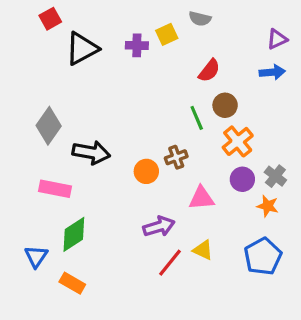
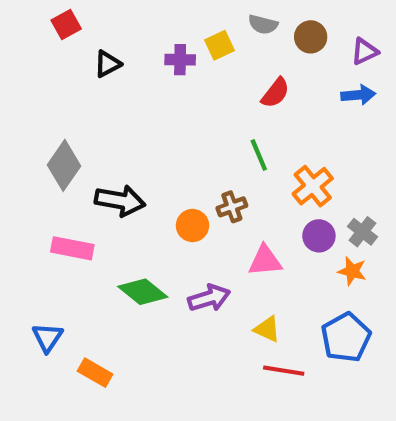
black triangle: (82, 49) -> (108, 64), size x0.6
brown circle: (225, 105) -> (311, 37), moved
green diamond: (74, 234) -> (143, 292), moved, turned 72
red line: (170, 263) -> (284, 371), moved, turned 60

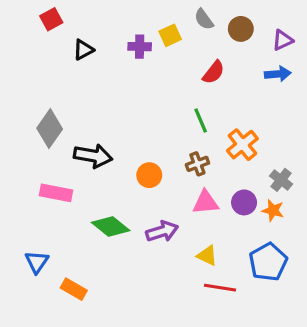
gray semicircle: (263, 24) -> (204, 19), turned 40
brown cross: (232, 207) -> (197, 164), moved
purple circle: (319, 236) -> (244, 202), moved

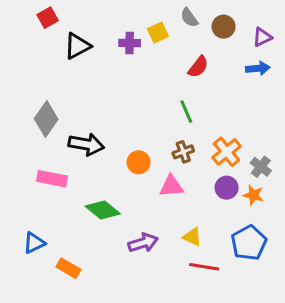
black triangle: (83, 50) -> (77, 46), size x1.4
orange cross: (242, 145) -> (227, 152), moved
pink triangle: (205, 202) -> (171, 186), moved
purple arrow: (162, 231) -> (143, 243), moved
blue triangle: (37, 262) -> (34, 243), turned 30

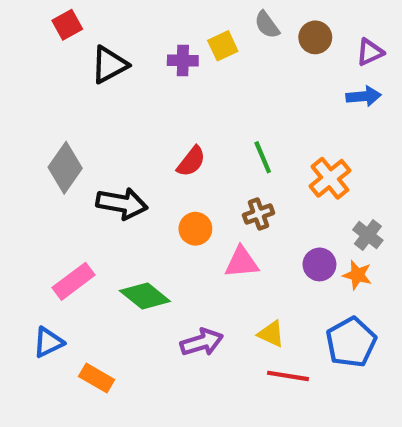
red semicircle: (198, 67) -> (191, 161), moved
orange cross: (227, 152) -> (330, 178), moved
pink rectangle: (52, 179) -> (73, 281), moved, turned -48

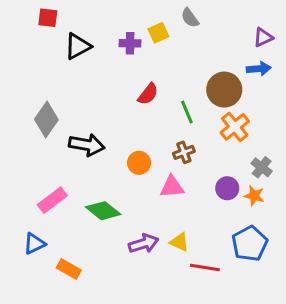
red square: (67, 25) -> (48, 18), turned 36
brown circle: (315, 37) -> (224, 90), moved, size x1.5
red semicircle: (191, 161) -> (148, 94), moved
yellow triangle: (271, 334) -> (179, 242), moved

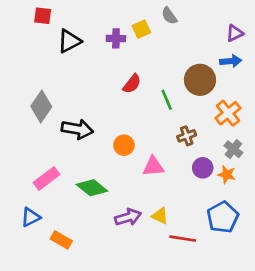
orange cross: (235, 127) -> (228, 113), moved
brown cross: (184, 152) -> (187, 136), moved

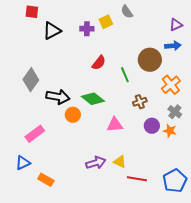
orange circle: (124, 145) -> (73, 115), moved
green diamond: (92, 188) -> (93, 99), moved
blue pentagon: (223, 217) -> (175, 181), moved

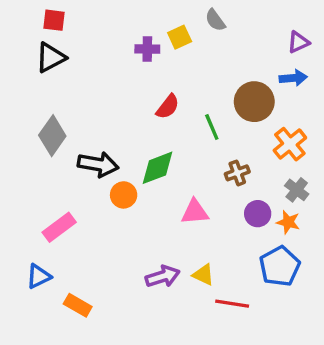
black triangle: (52, 31) -> (51, 57), moved
green diamond: (93, 99) -> (158, 168), turned -60
blue pentagon: (175, 181) -> (280, 266), moved

